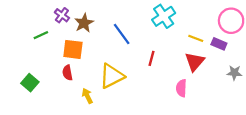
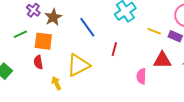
green line: (41, 35) -> (20, 34), moved
red triangle: (195, 62) -> (162, 60), moved, turned 48

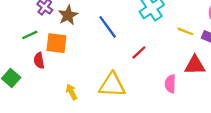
red line: (114, 49) -> (139, 52), turned 32
red semicircle: (38, 62) -> (39, 61), moved
yellow triangle: (78, 65) -> (112, 85), moved, turned 30

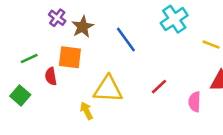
green line: (30, 35) -> (29, 59), moved
red line: (139, 52) -> (159, 87), moved
yellow triangle: (112, 85) -> (108, 89), moved

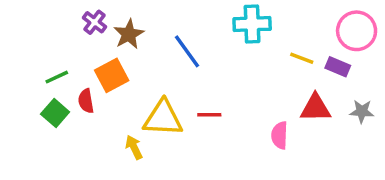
cyan cross: (174, 19) -> (252, 24), turned 32
orange square: (70, 57) -> (112, 75), turned -35
red line: (159, 87) -> (209, 115), moved, turned 42
green square: (20, 95) -> (55, 113), moved

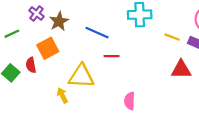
blue line: (187, 51) -> (97, 33), turned -30
green line: (57, 77) -> (12, 34), moved
red line: (209, 115) -> (112, 56), moved
pink semicircle: (279, 135) -> (130, 101), moved

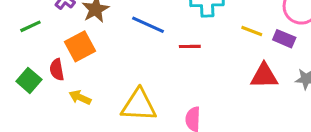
red line: (112, 56) -> (190, 46), moved
yellow triangle: (81, 76) -> (139, 105), moved
yellow arrow: (62, 95) -> (80, 97), moved, turned -40

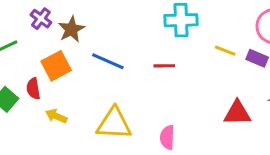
blue line: (148, 25) -> (108, 61), moved
red triangle: (264, 76) -> (237, 113), moved

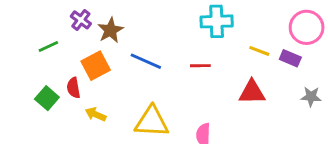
red triangle: (237, 113) -> (252, 92), moved

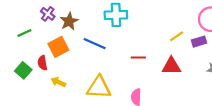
cyan cross: (217, 21) -> (116, 15), moved
yellow line: (259, 51) -> (177, 36), turned -56
purple rectangle: (290, 58) -> (199, 42), turned -40
red line: (200, 66) -> (138, 58), moved

